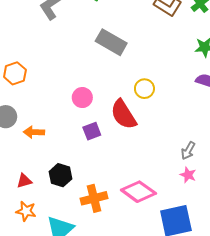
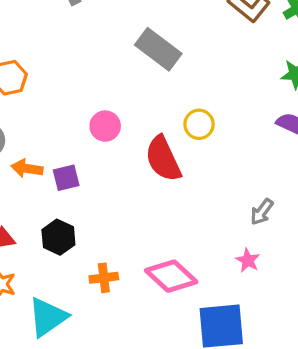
purple square: (92, 131) -> (66, 178), moved
gray arrow: (188, 151) -> (262, 212), moved
orange cross: (94, 198) -> (104, 278), size x0.7

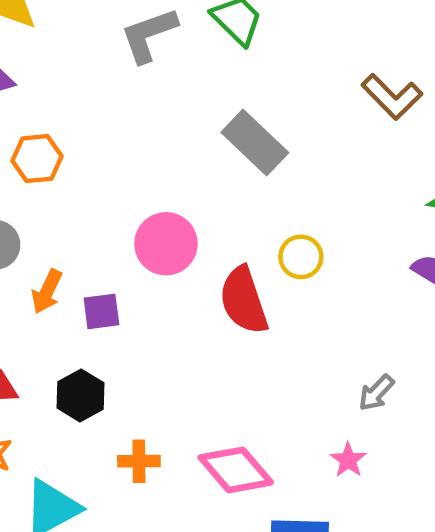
pink circle: (105, 126) -> (166, 244), size x1.4
orange arrow: (27, 168) -> (47, 292), turned -80

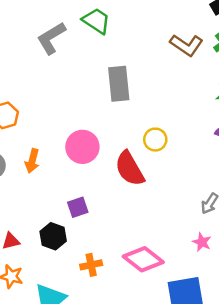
gray rectangle: (255, 142) -> (119, 84), turned 52
orange arrow: (47, 292) -> (32, 161), moved
purple square: (101, 311) -> (78, 207), moved

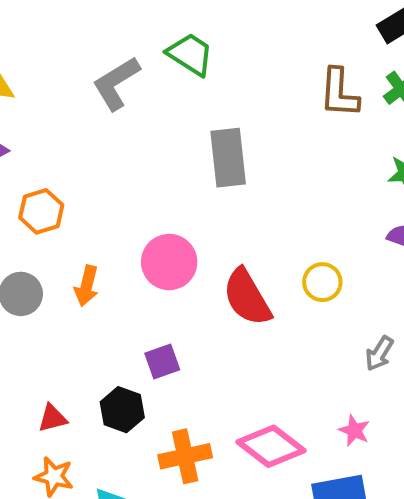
brown L-shape: (187, 45) -> (339, 93), turned 60
yellow circle: (155, 140) -> (322, 282), moved
pink star: (202, 242) -> (354, 430), moved
orange cross: (91, 265) -> (185, 456), size x1.4

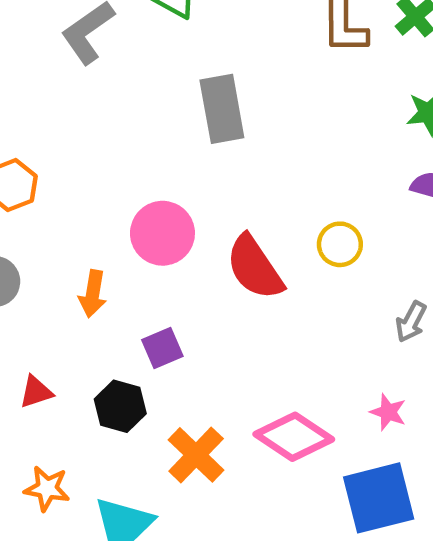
orange arrow: (87, 286) -> (93, 294), moved
red triangle: (52, 418) -> (36, 392), moved
orange cross: (185, 456) -> (196, 455), turned -30

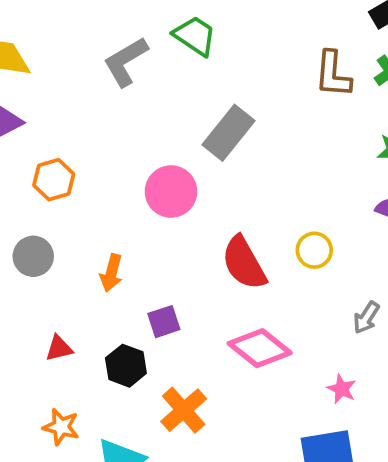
gray rectangle: (222, 109) -> (229, 133), turned 44
pink circle: (162, 233) -> (171, 192), moved
pink diamond: (294, 437) -> (260, 348), moved

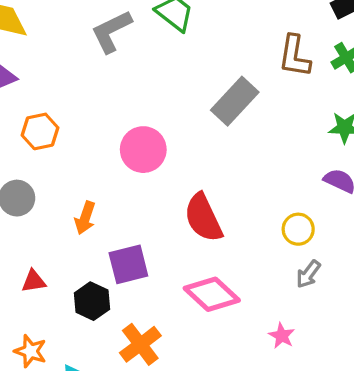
gray rectangle: (229, 133) -> (235, 101), moved
yellow circle: (314, 250) -> (298, 229), moved
purple square: (164, 322) -> (128, 264), size x1.4

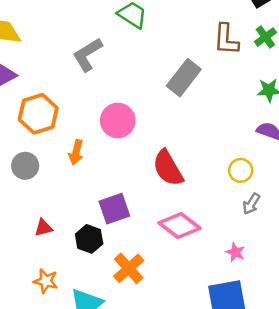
gray L-shape: (111, 31) -> (88, 55), moved
orange hexagon: (40, 131) -> (38, 114), size x1.4
orange arrow: (85, 218) -> (76, 152), moved

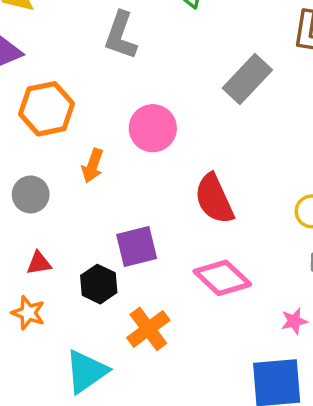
gray L-shape: (88, 55) -> (121, 35), turned -45
gray circle: (25, 166) -> (31, 194), moved
pink star: (235, 252) -> (294, 321), turned 30
orange star: (46, 281) -> (28, 313), moved

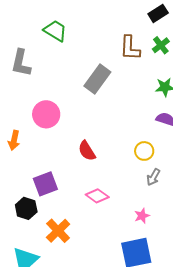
red semicircle: (214, 199) -> (87, 151), size x0.7
pink diamond: (222, 278) -> (97, 196), size x0.7

